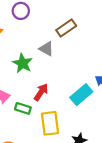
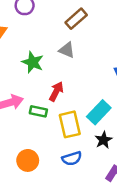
gray triangle: (46, 49) -> (67, 50), moved
cyan rectangle: (81, 95) -> (99, 112), moved

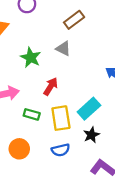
green rectangle: (38, 111) -> (32, 114), moved

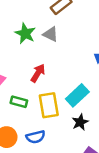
green star: (31, 58) -> (25, 33), moved
blue semicircle: (61, 150) -> (36, 137), moved

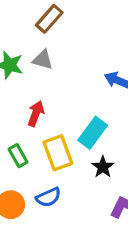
green rectangle: (19, 102) -> (18, 156), turned 56

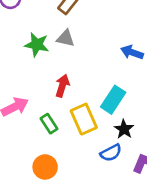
blue semicircle: (48, 197) -> (111, 153), moved

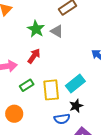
red arrow: (62, 86) -> (34, 56), moved
green rectangle: (49, 124) -> (27, 85), turned 72

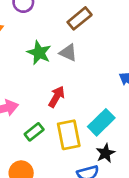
red arrow: (34, 56) -> (57, 97), moved

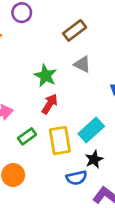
green star: (39, 53) -> (46, 76), moved
gray triangle: (68, 53) -> (82, 64), moved

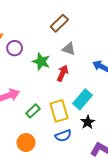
purple circle: (22, 13) -> (15, 48), moved
red arrow: (50, 104) -> (63, 73), moved
blue semicircle: (77, 178) -> (63, 136), moved

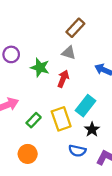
brown rectangle: (59, 23) -> (75, 28), moved
blue semicircle: (63, 136) -> (77, 151), moved, turned 35

